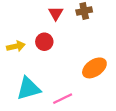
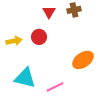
cyan triangle: (28, 88) -> (25, 78), turned 30

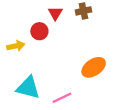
red circle: (39, 37) -> (39, 31), moved

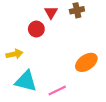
yellow arrow: (16, 46) -> (14, 54), moved

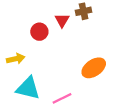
red triangle: (51, 12) -> (62, 20), moved

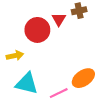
red circle: (39, 32) -> (37, 30), size x1.5
orange ellipse: (94, 68) -> (83, 78), moved

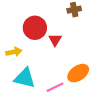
red triangle: (59, 19) -> (55, 40), moved

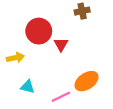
cyan triangle: (25, 78) -> (28, 87), size x0.6

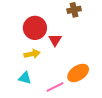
yellow arrow: (15, 58) -> (32, 54), moved

